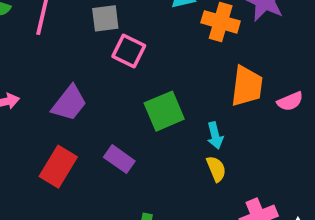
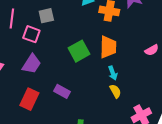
pink square: (129, 51) -> (31, 34), moved
orange trapezoid: (247, 86) -> (108, 47), moved
green square: (164, 111) -> (79, 51), moved

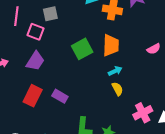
cyan arrow: (113, 73) -> (115, 71), turned -96
purple rectangle: (62, 91) -> (60, 96), moved

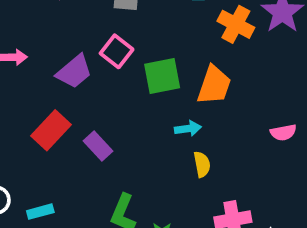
pink square: (36, 32) -> (117, 51), moved
pink semicircle: (154, 49) -> (283, 132), moved
cyan arrow: (115, 71) -> (188, 129), moved

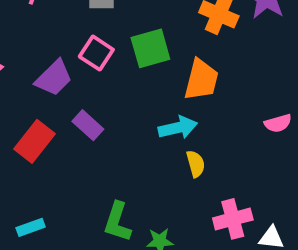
green square: (162, 76) -> (150, 48), moved
cyan arrow: (188, 129) -> (178, 128), size x1.4
purple rectangle: (98, 146) -> (88, 125), moved

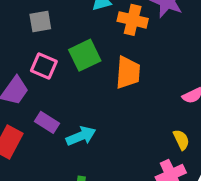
cyan arrow: (178, 128) -> (81, 136), moved
yellow semicircle: (196, 164) -> (181, 140), moved

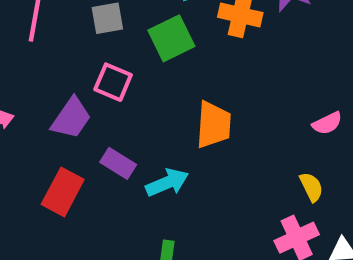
green square: (85, 55) -> (171, 38), moved
orange trapezoid: (128, 72) -> (214, 125), moved

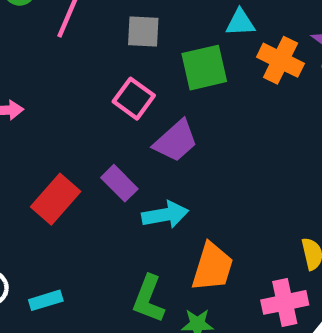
purple trapezoid: (71, 118) -> (176, 141), moved
orange trapezoid: (214, 125) -> (212, 267), moved

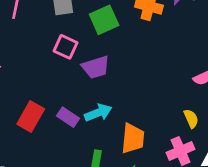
purple trapezoid: (176, 141) -> (96, 67), turned 36
purple rectangle: (119, 183) -> (68, 117), moved

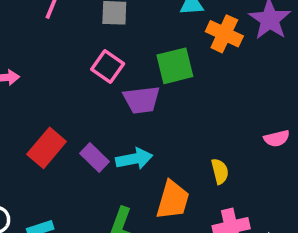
green square: (104, 20) -> (175, 66), moved
yellow semicircle: (191, 119) -> (220, 171), moved

